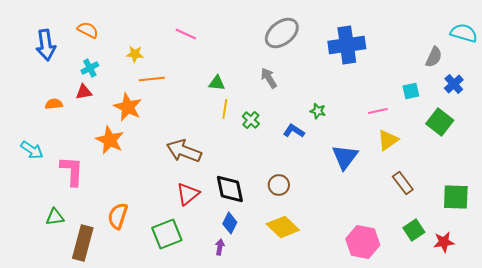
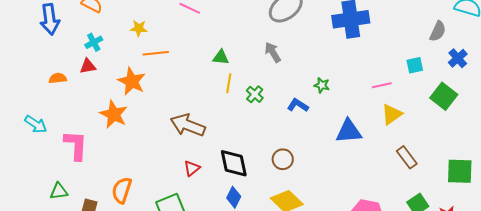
blue triangle: (345, 157) -> (349, 131), turned 48
red triangle: (188, 194) -> (192, 168), size x0.7

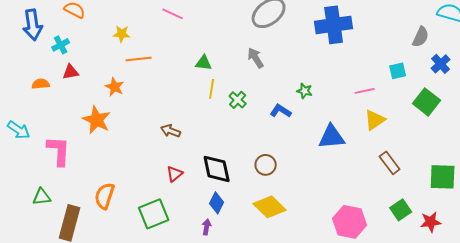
cyan cross: (94, 42) -> (61, 45), moved
orange star: (132, 81) -> (115, 87), size x0.7
brown arrow: (188, 125) -> (171, 131), size x0.6

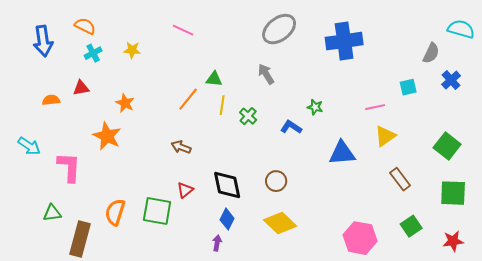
cyan cross: (61, 45) -> (93, 53), moved
orange line: (139, 59) -> (188, 99), moved, turned -45
green square: (427, 102) -> (447, 146), moved
green square: (154, 214) -> (157, 211), moved, turned 32
red star: (431, 222) -> (453, 241), moved

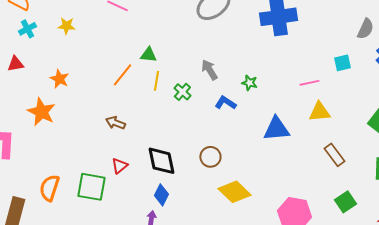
gray arrow: (266, 74) -> (209, 70), moved
yellow triangle: (385, 136) -> (319, 112), turned 30
yellow diamond: (280, 223) -> (234, 192), moved

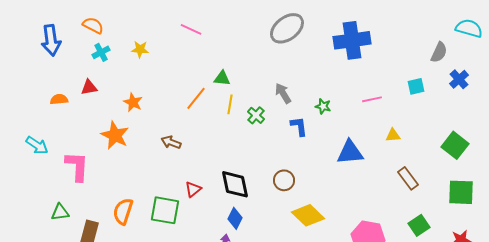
pink line: (309, 83) -> (372, 99), moved
blue L-shape: (225, 103) -> (299, 126), turned 50
yellow triangle: (319, 112) -> (393, 135), size x0.7
brown arrow: (115, 123) -> (171, 142), moved

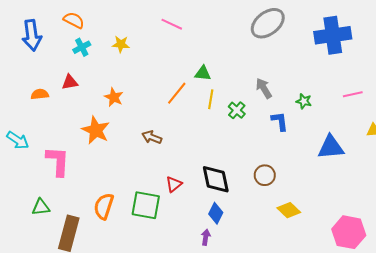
yellow diamond: (308, 215) -> (289, 210), size x0.7

